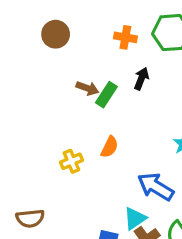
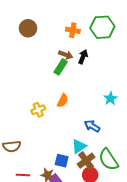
brown arrow: (87, 88) -> (66, 55), moved
blue arrow: (156, 187) -> (92, 126), size x0.7

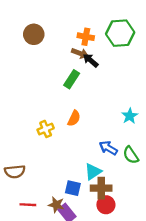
brown arrow: (66, 55) -> (80, 53), moved
black arrow: (83, 57) -> (91, 60), moved, turned -72
green semicircle: (108, 160) -> (131, 155), moved, size x0.7
brown cross: (86, 161) -> (101, 188), turned 36

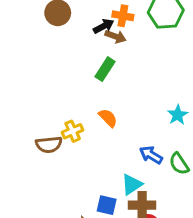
black arrow: (91, 60) -> (104, 26), moved, turned 112
orange semicircle: (74, 118) -> (108, 118), turned -70
brown semicircle: (15, 172) -> (49, 145), moved

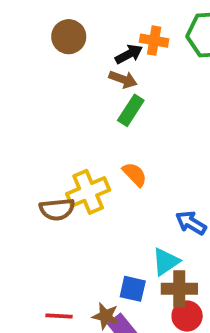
brown arrow: (115, 36) -> (123, 79), moved
yellow cross: (73, 131) -> (88, 192), size x1.5

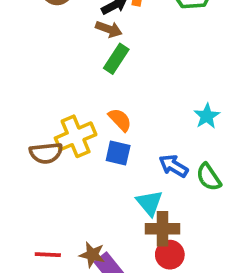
cyan triangle: (166, 262) -> (149, 203), turned -36
blue square: (133, 289) -> (118, 153), moved

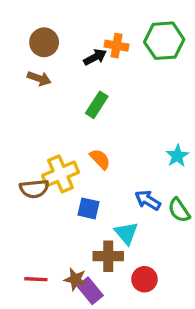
brown arrow: (109, 29) -> (39, 78), moved
blue square: (118, 153) -> (88, 208), moved
brown cross: (162, 229) -> (108, 256), moved

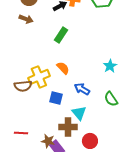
blue arrow: (148, 200) -> (82, 89), moved
red line: (36, 279) -> (21, 133), moved

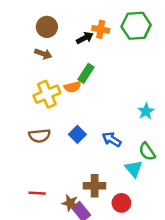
orange semicircle: (63, 68) -> (73, 87), moved, turned 120
yellow cross: (39, 77) -> (47, 94), moved
blue square: (56, 98) -> (77, 134), moved, turned 32
cyan triangle: (79, 113) -> (134, 169), moved

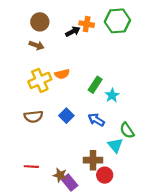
green rectangle: (86, 73) -> (95, 85), moved
cyan star: (146, 111) -> (112, 95), moved
brown cross: (95, 186) -> (93, 160), moved

